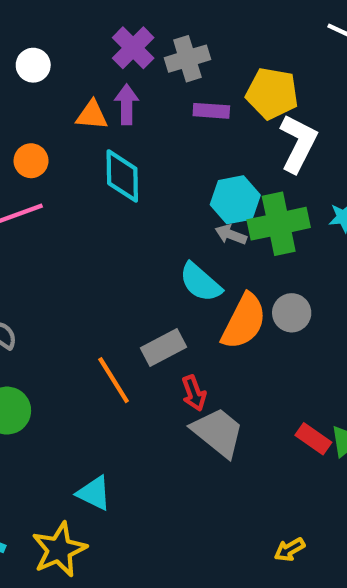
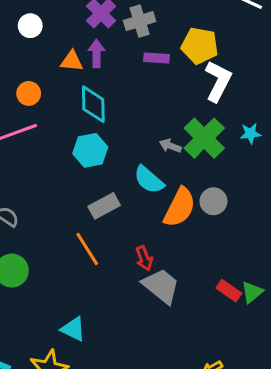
cyan hexagon: (235, 200) -> (90, 150), moved
green cross: (279, 224) -> (204, 138), turned -33
gray rectangle: (164, 348) -> (104, 206), moved

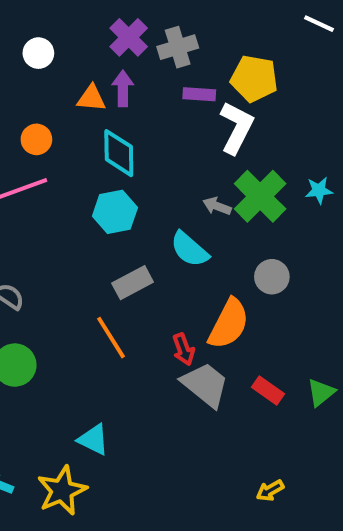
white L-shape: (218, 81) -> (237, 128), moved
orange semicircle: (180, 207) -> (229, 324), moved
red rectangle: (229, 291) -> (268, 391), moved

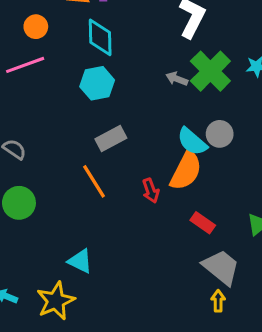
cyan semicircle: (189, 249) -> (192, 142), moved
gray trapezoid: (205, 385) -> (221, 267), moved
red rectangle: (268, 391) -> (203, 223), moved
yellow arrow: (270, 491) -> (218, 301), turned 120

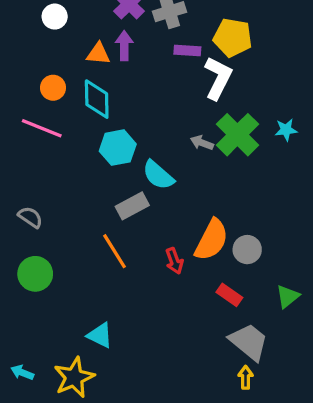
cyan diamond: (100, 37) -> (97, 99), moved
pink line: (25, 65) -> (42, 128), turned 42
gray circle: (220, 134) -> (247, 250), moved
cyan semicircle: (192, 142) -> (158, 175), moved

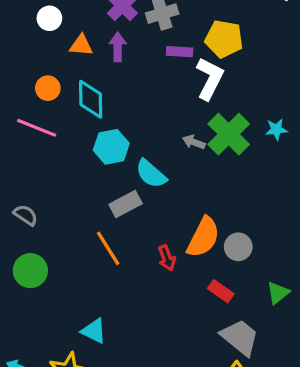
orange triangle: (98, 54) -> (81, 45), moved

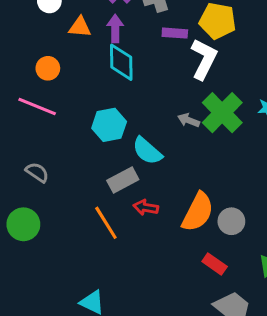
cyan diamond: (91, 99) -> (121, 62), moved
gray semicircle: (26, 215) -> (37, 172), moved
red arrow: (167, 258) -> (146, 207), moved, turned 120
green circle: (30, 271) -> (23, 224), moved

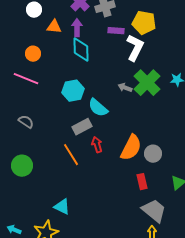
red arrow: (146, 207) -> (97, 145), turned 63
green circle: (23, 224) -> (22, 166), moved
red rectangle: (215, 264) -> (142, 182), turned 42

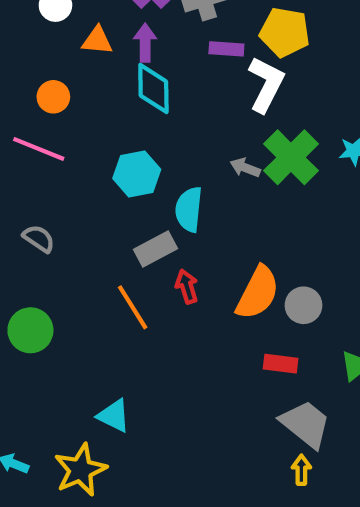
cyan semicircle: (98, 108) -> (189, 209), turned 55
red rectangle: (142, 182) -> (281, 364), turned -70

